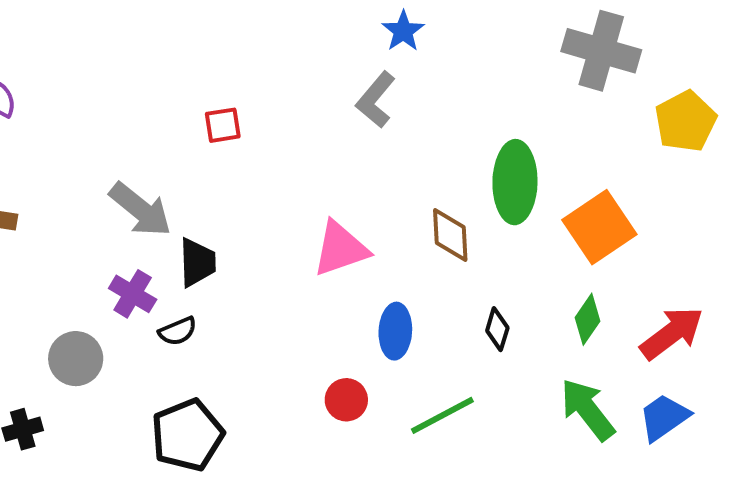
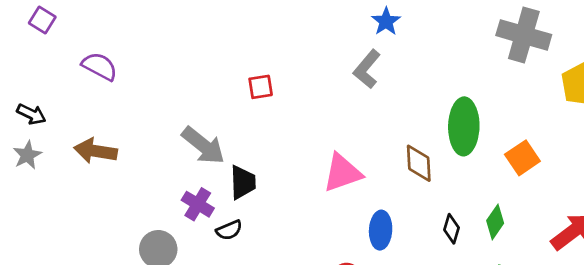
orange square: (599, 227) -> (522, 158), size x0.7
green diamond: (588, 319) -> (495, 222), moved

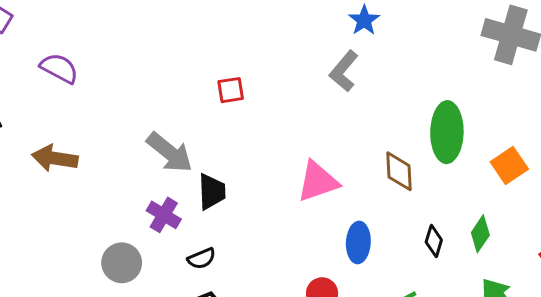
black semicircle: (229, 230) -> (202, 258), moved

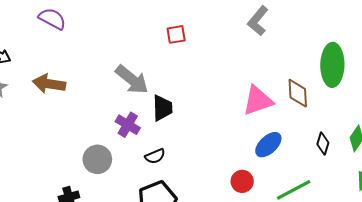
pink triangle: (318, 181) -> (258, 101), moved
blue ellipse: (358, 242) -> (268, 145), turned 44

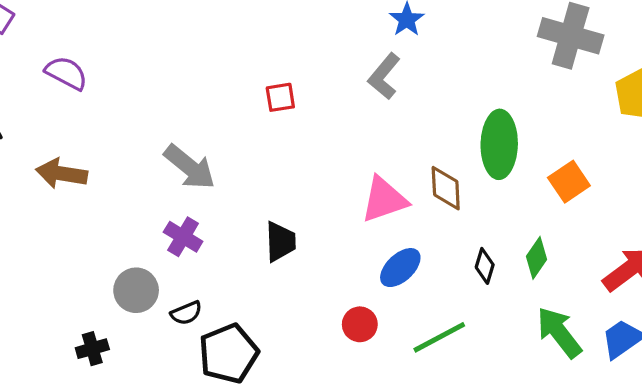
red square: (176, 34) -> (280, 97), moved
black trapezoid: (162, 108) -> (280, 242), moved
black semicircle: (155, 156) -> (186, 313), moved

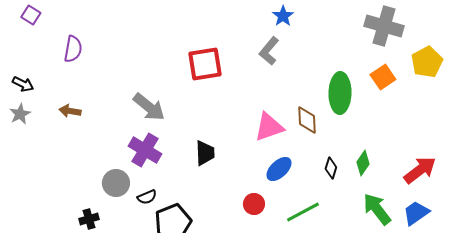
purple semicircle: (66, 73) -> (73, 49), turned 72
red square: (280, 97) -> (205, 64), size x1.8
brown arrow: (61, 174) -> (70, 111), size x0.7
orange square: (569, 182) -> (383, 77), moved
purple cross: (183, 237) -> (145, 150), size x1.4

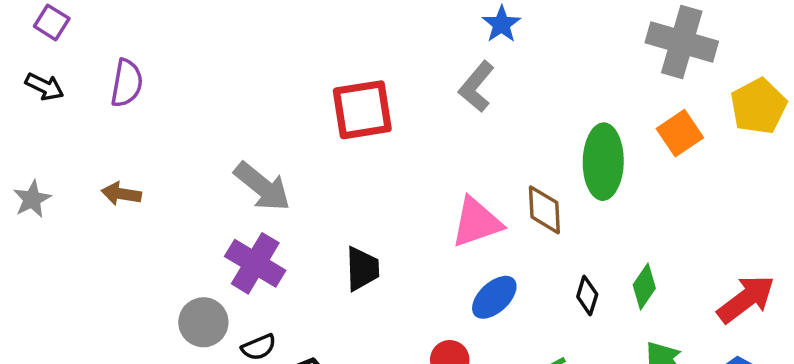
black arrow: (23, 84) -> (45, 87), moved

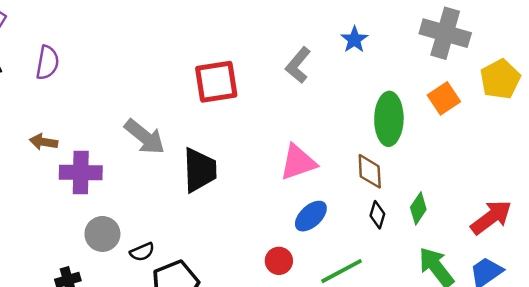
blue star: (501, 24) -> (354, 40), moved
brown diamond: (544, 210) -> (370, 171), moved
purple cross: (255, 263) -> (81, 173), moved, turned -30
black trapezoid: (362, 269) -> (200, 170), moved, size x1.4

